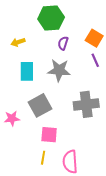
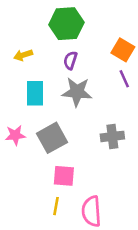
purple semicircle: (63, 43) -> (70, 60), moved
gray cross: (86, 104) -> (112, 136), size x0.7
pink star: (12, 118) -> (15, 135), moved

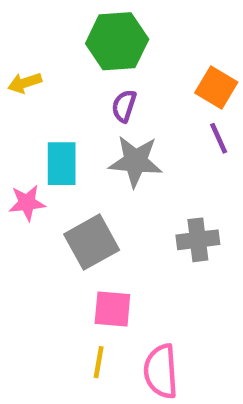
yellow arrow: (23, 55) -> (25, 83), moved
pink star: (15, 135) -> (27, 203), moved

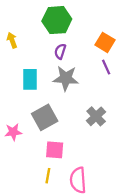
yellow arrow: (25, 83) -> (12, 40), turned 88
pink star: (27, 203) -> (13, 132), moved
gray cross: (198, 240) -> (96, 116), turned -36

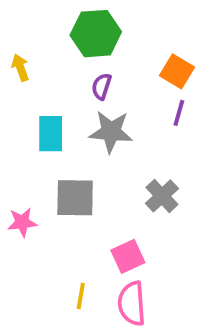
purple line: (106, 67) -> (179, 113), turned 40
gray square: (45, 117) -> (75, 198), turned 30
pink square: (55, 150) -> (128, 256), moved, turned -30

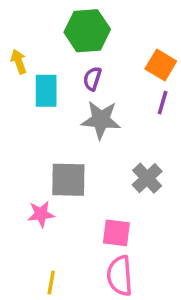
cyan rectangle: (51, 134) -> (46, 91), moved
pink star: (22, 222) -> (41, 214), moved
pink square: (128, 256) -> (116, 233), turned 32
yellow line: (81, 296) -> (51, 283), moved

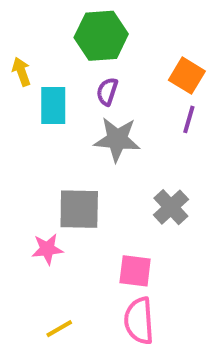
yellow line: (51, 283) -> (59, 329), turned 50

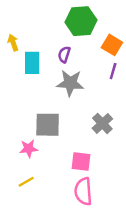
green hexagon: (101, 36) -> (81, 21), moved
yellow line: (59, 329) -> (26, 182), moved

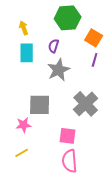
yellow arrow: (13, 43) -> (24, 28), moved
gray star: (70, 83) -> (59, 70), turned -30
gray cross: (102, 123) -> (86, 104), size x1.4

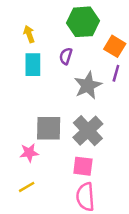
gray star: (59, 70) -> (88, 85), moved
gray cross: (86, 104) -> (88, 131), moved

